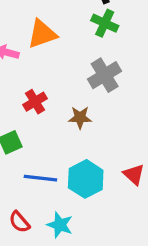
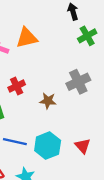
green cross: (105, 23) -> (87, 36), moved, turned 30
gray cross: (105, 75) -> (78, 82), moved

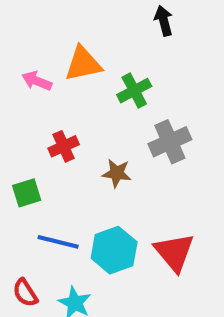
green cross: (87, 36) -> (134, 91), moved
red triangle: (83, 146) -> (174, 252), size x1.5

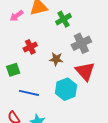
pink arrow: (37, 81) -> (17, 16), turned -56
cyan hexagon: (114, 250) -> (66, 89), moved
red triangle: (174, 252) -> (85, 71), moved

